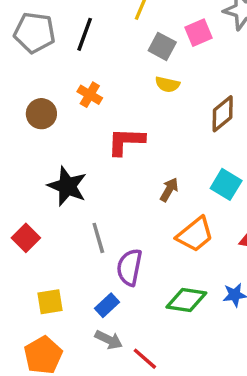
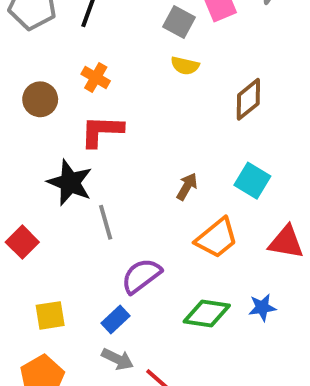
red L-shape: (126, 141) -> (102, 131), moved
gray line: (98, 238) -> (106, 222), moved
purple semicircle: (129, 267) -> (141, 276), turned 42

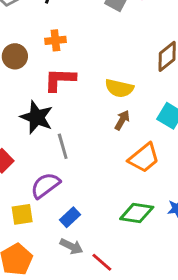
yellow semicircle: (185, 66) -> (119, 88), moved, size x1.4
orange cross: (96, 78) -> (55, 40), turned -36
purple semicircle: (141, 276) -> (45, 185), moved

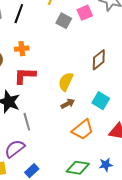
yellow semicircle: (119, 88) -> (66, 82), turned 102
brown arrow: (122, 120) -> (68, 104), turned 32

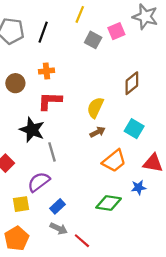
blue star: (106, 165) -> (139, 187), moved

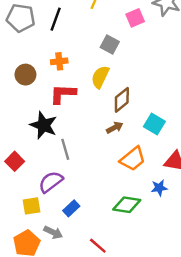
gray square: (93, 40) -> (110, 44), moved
brown diamond: (132, 83) -> (122, 100), moved
yellow semicircle: (95, 108) -> (100, 77), moved
gray arrow: (59, 228) -> (53, 232), moved

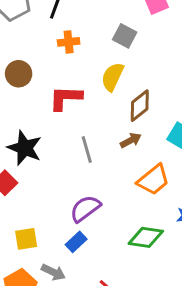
orange cross: (59, 61) -> (69, 42), moved
black star: (44, 125) -> (25, 148), moved
gray line: (65, 149) -> (87, 149), moved
purple semicircle: (51, 182) -> (85, 209), moved

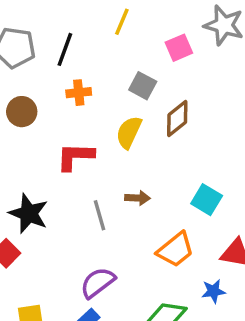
brown circle: (19, 74) -> (22, 112), moved
brown diamond: (140, 106) -> (177, 118), moved
brown arrow: (131, 140) -> (137, 198), moved, turned 30

